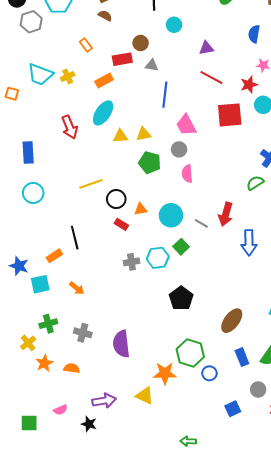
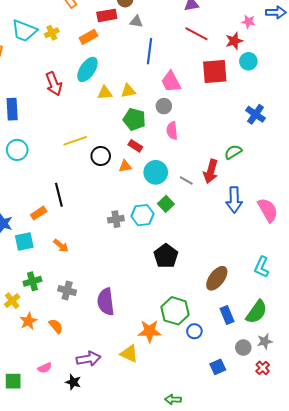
green semicircle: (255, 183) -> (233, 152), moved
red rectangle: (121, 224) -> (135, 146), moved
orange semicircle: (72, 368) -> (56, 326), turned 42

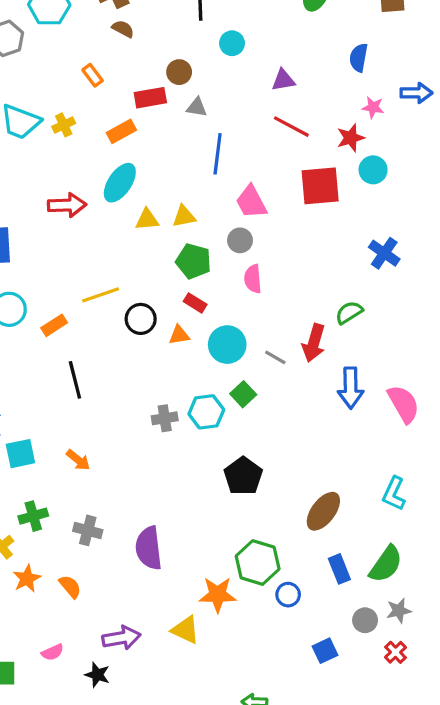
red arrow: (54, 84) -> (67, 205), turned -70
orange rectangle: (39, 213) -> (54, 325), moved

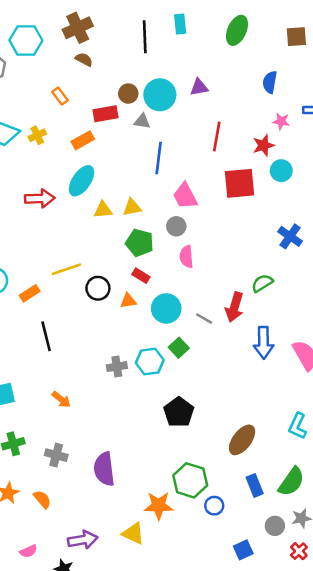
cyan circle: (232, 43) -> (160, 95), moved, size x1.6
purple triangle: (283, 80) -> (199, 87), moved
red line: (291, 127) -> (217, 137), turned 72
orange arrow: (78, 460) -> (61, 399), moved

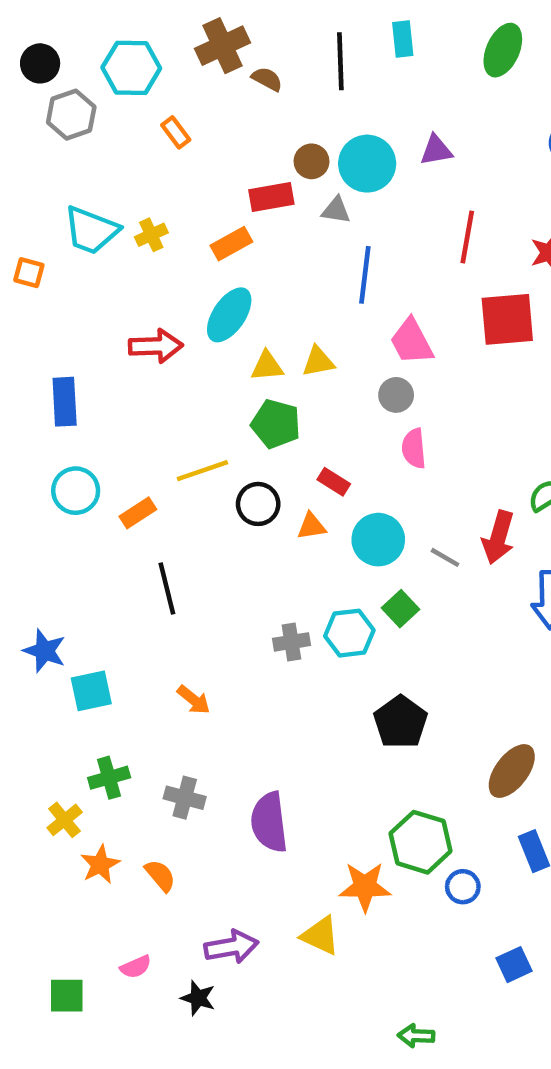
brown semicircle: (84, 59) -> (267, 79), moved
orange rectangle: (60, 96) -> (176, 132), moved
green pentagon: (140, 243) -> (276, 424), moved

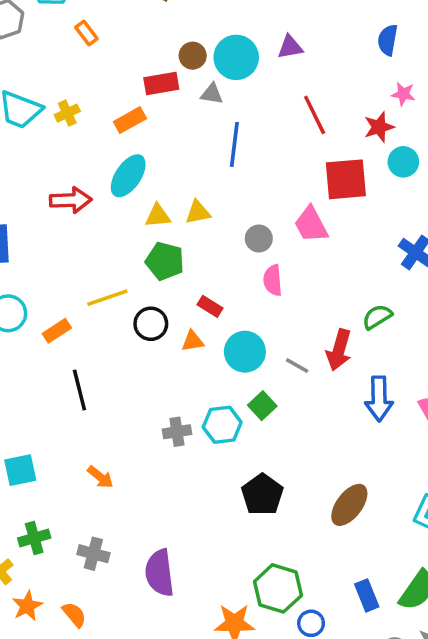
red line: (467, 237) -> (315, 115), turned -36
pink trapezoid: (412, 342) -> (311, 225), moved
brown ellipse: (512, 771) -> (349, 505), moved

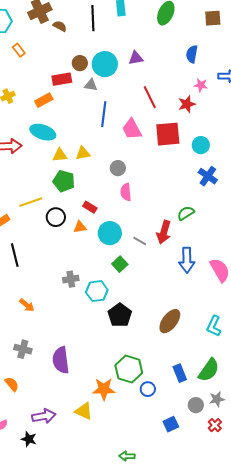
cyan circle: (403, 162) -> (201, 145), moved
cyan ellipse: (128, 176) -> (43, 132), turned 75
pink trapezoid: (311, 225) -> (132, 129), moved
cyan hexagon: (222, 425) -> (97, 291), moved

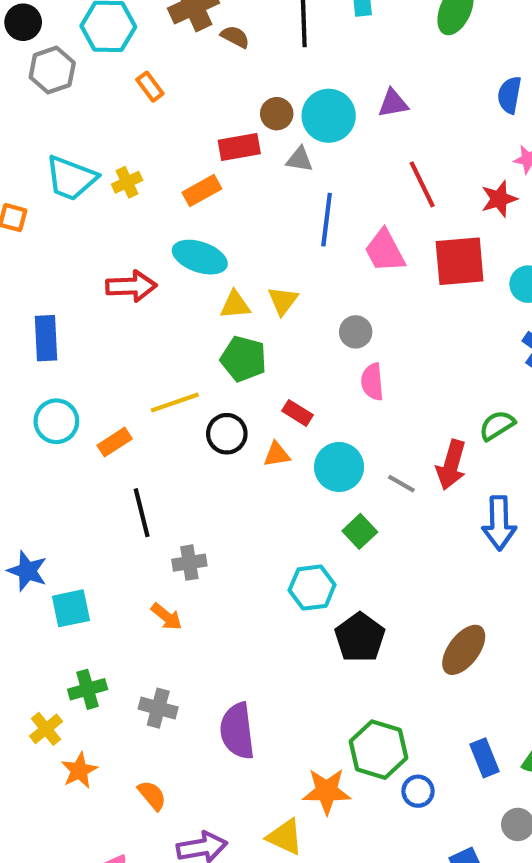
yellow triangle: (83, 153) -> (283, 301), turned -42
gray cross: (71, 279) -> (189, 563), moved
orange semicircle: (12, 384) -> (152, 795), moved

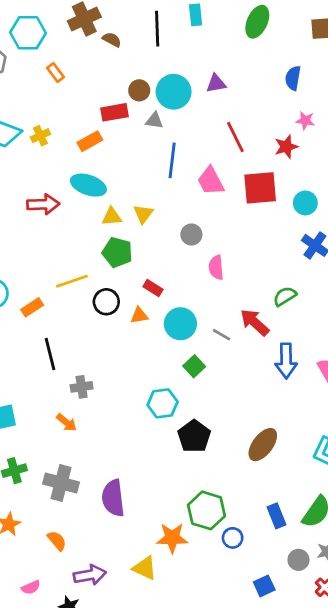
pink semicircle: (372, 382) -> (216, 267), moved
red arrow: (451, 465) -> (255, 322), turned 116
gray cross: (158, 708) -> (61, 483), size x1.4

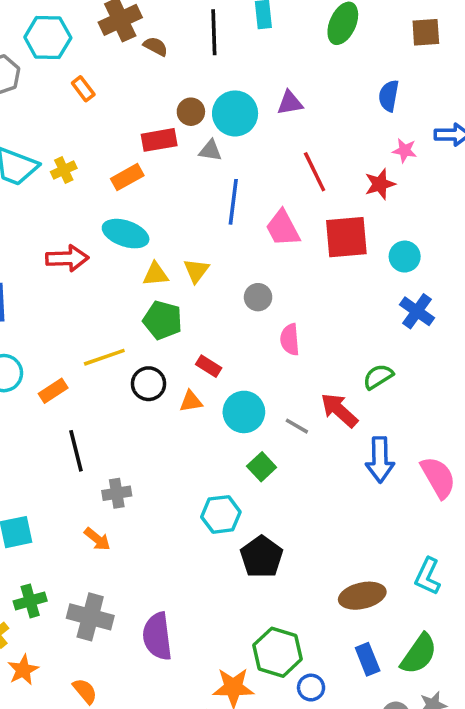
brown ellipse: (263, 445) -> (362, 596), moved, turned 40

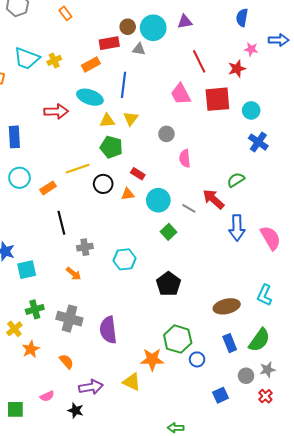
blue line: (233, 202) -> (124, 85), moved
cyan hexagon: (221, 514) -> (125, 259), moved

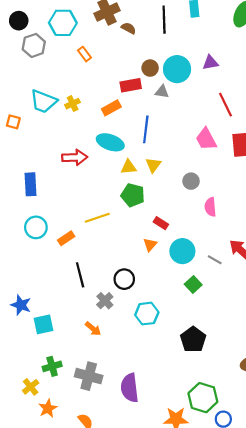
black circle: (103, 184) -> (124, 279), moved
orange triangle: (128, 194) -> (150, 245), turned -40
gray cross: (85, 247) -> (105, 301), turned -35

